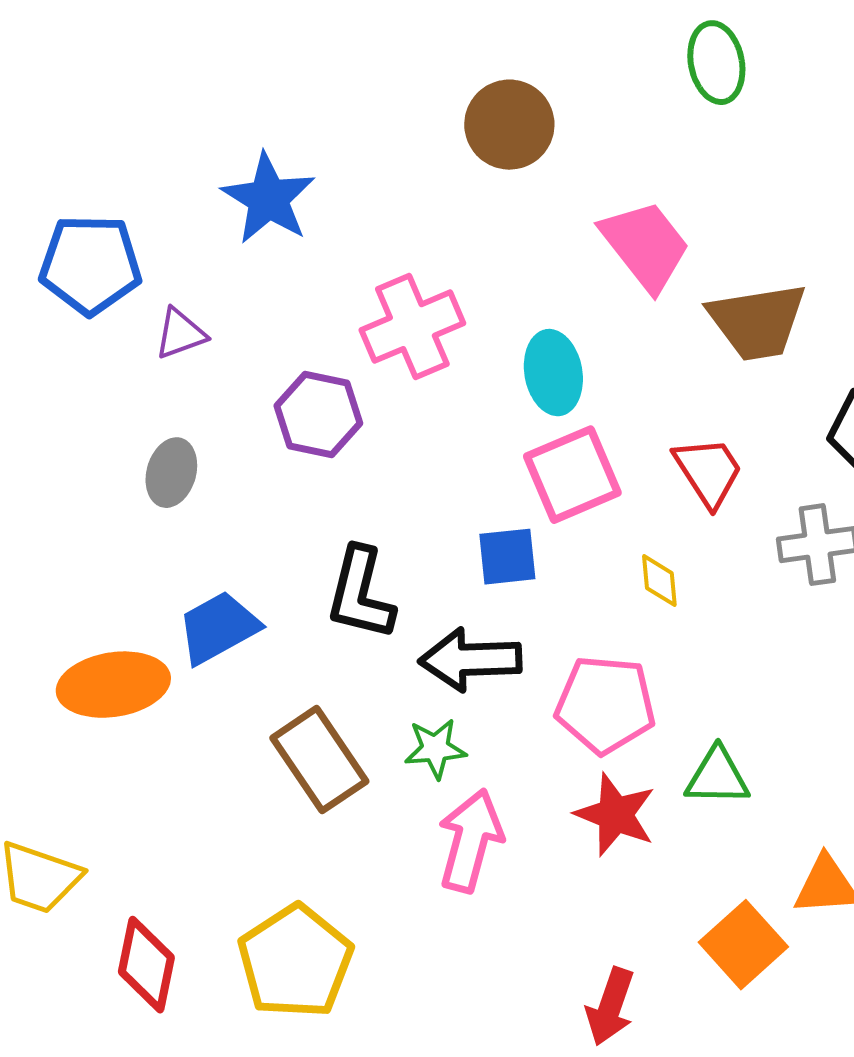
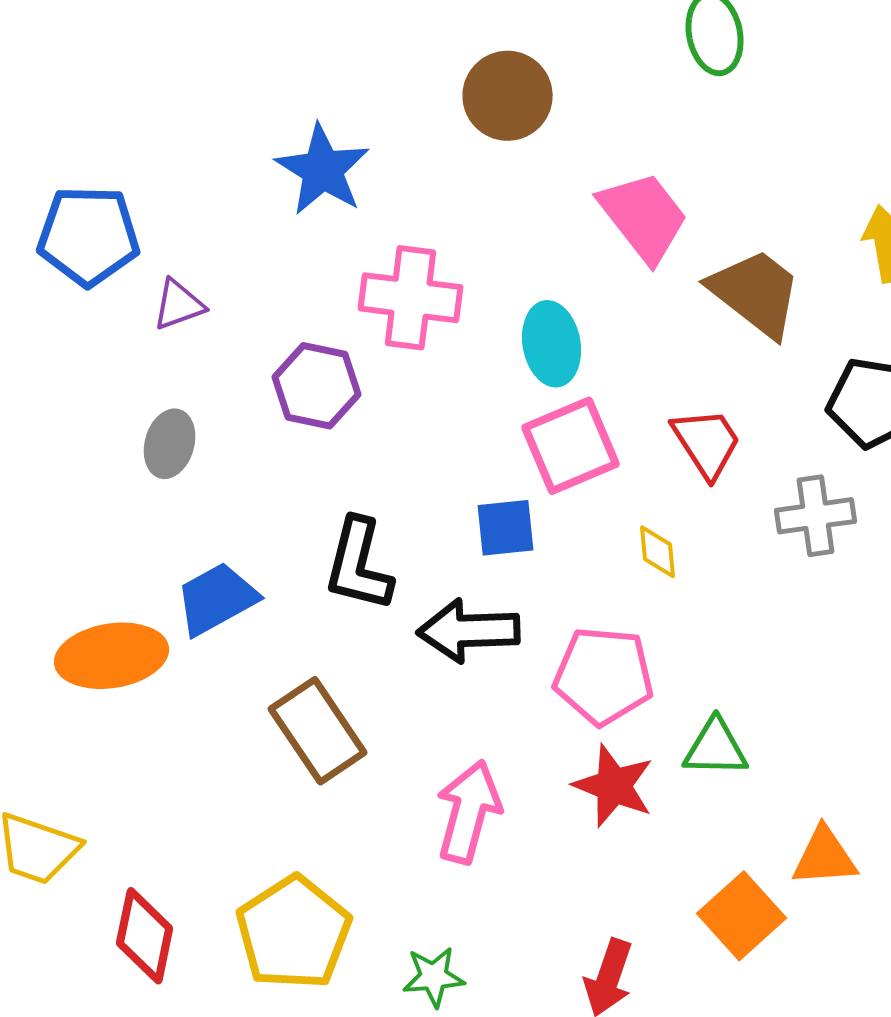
blue star: (268, 199) -> (323, 170), moved
brown trapezoid: (757, 322) -> (756, 293), turned -133
pink cross: (412, 327) -> (411, 298), turned 30
green star: (435, 749) -> (434, 977), moved

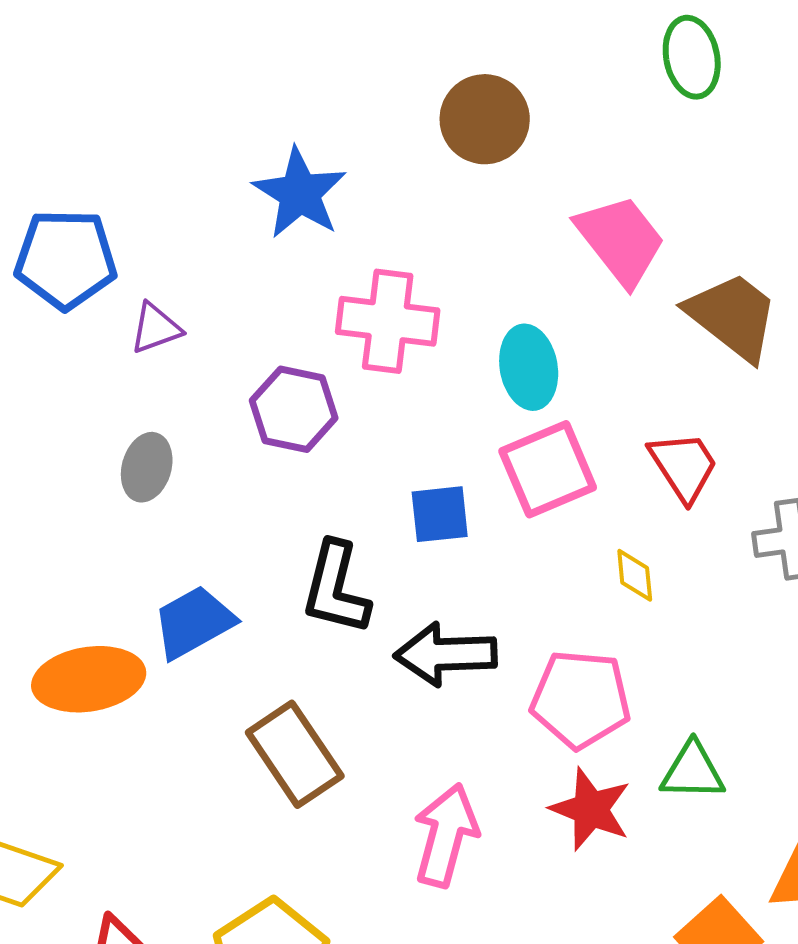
blue square: (506, 528) -> (440, 514), moved

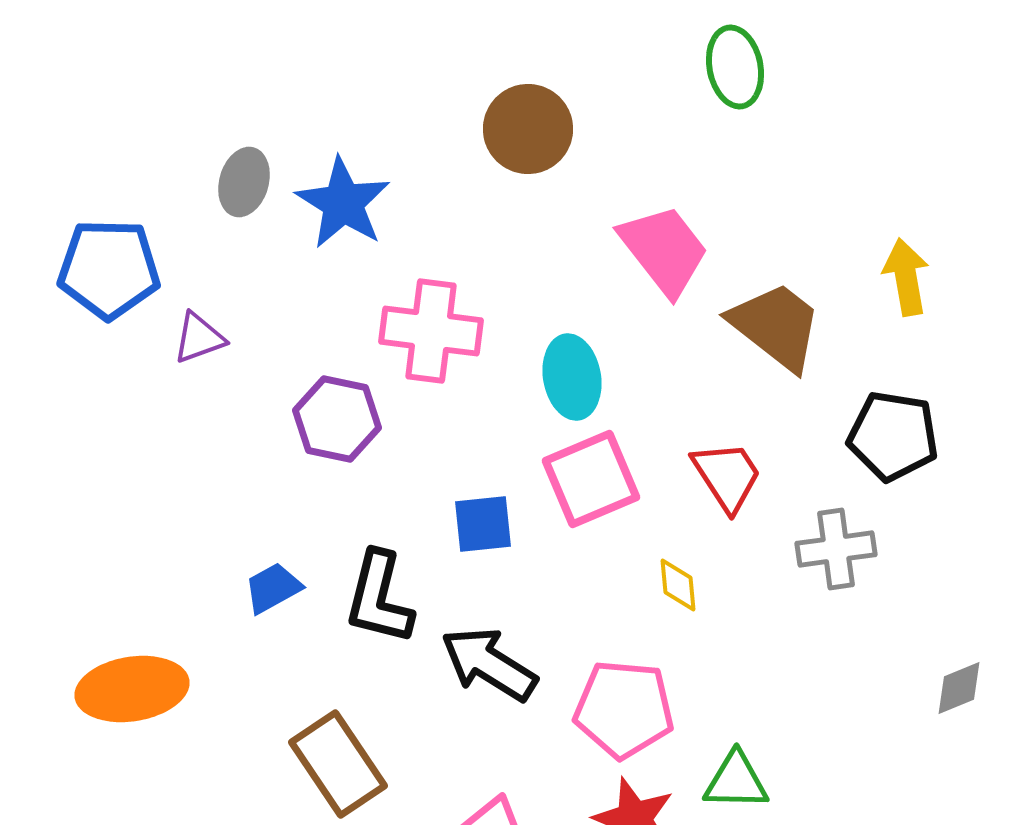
gray ellipse: (147, 467) -> (244, 182), moved
blue trapezoid: (194, 622) -> (273, 588), moved, size x0.7
black arrow: (446, 654) -> (489, 664), turned 34

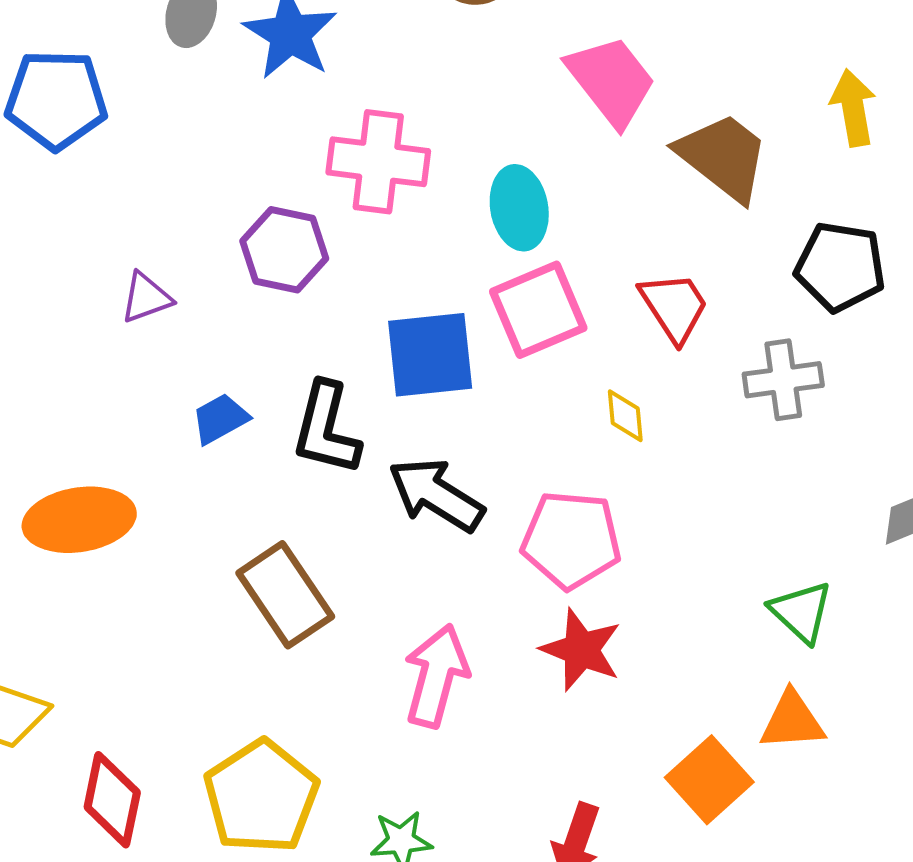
purple triangle: (199, 338) -> (146, 298), moved
blue square: (483, 524) -> (430, 355), size x1.5
green triangle: (736, 781) -> (801, 612), moved, turned 42

